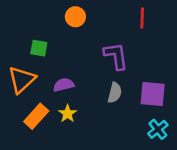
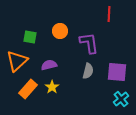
orange circle: (75, 17) -> (60, 31), moved

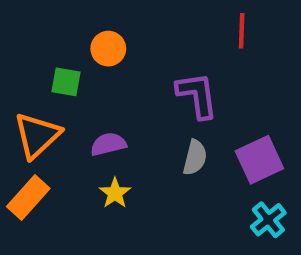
orange circle: (60, 31) -> (108, 49), moved
purple square: (117, 72) -> (259, 160), turned -30
orange rectangle: (28, 89) -> (28, 198), moved

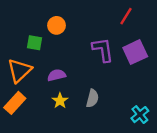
red line: (242, 31) -> (126, 16), turned 30
gray semicircle: (195, 158) -> (92, 98), moved
purple square: (259, 160) -> (135, 52), moved

